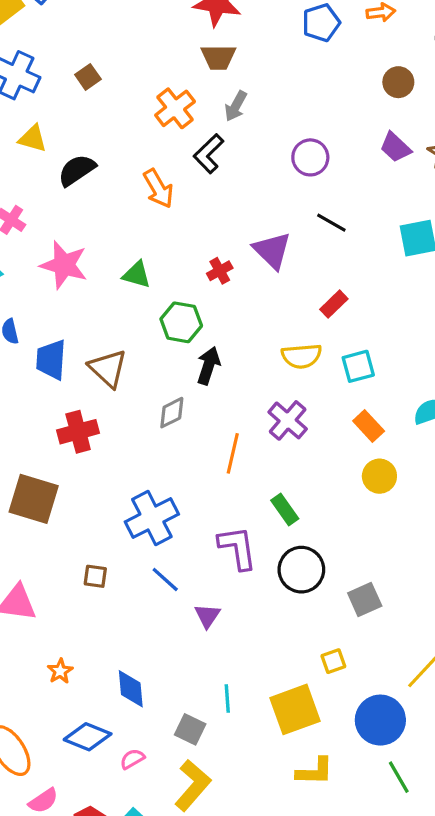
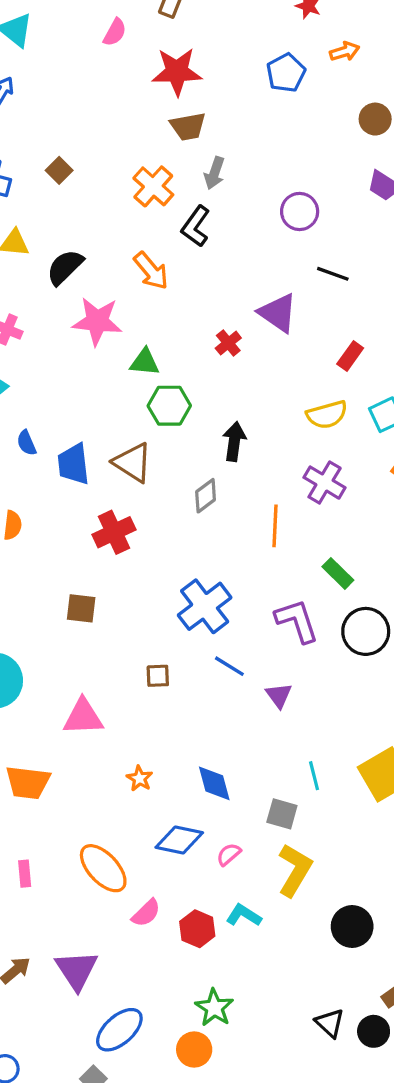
pink star: (64, 265) -> (97, 321), moved
green hexagon: (181, 322) -> (169, 406), moved
brown square: (34, 499) -> (81, 608), size x0.6

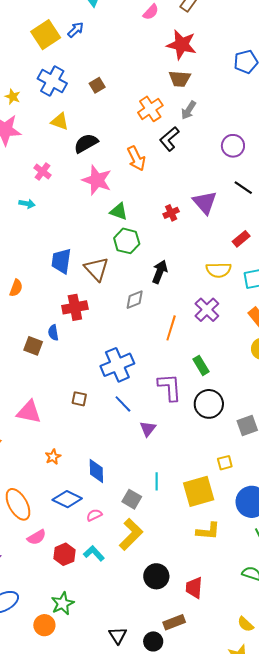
blue semicircle: (27, 443) -> (53, 333), moved
brown square: (81, 608) -> (33, 346), moved
black triangle: (330, 1023) -> (118, 635), moved

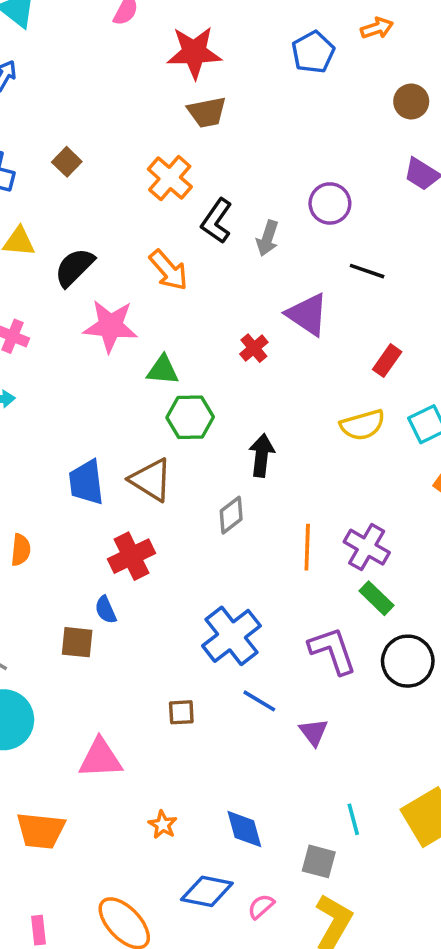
gray arrow: (188, 110) -> (267, 238), moved
purple cross: (207, 310) -> (367, 547), moved

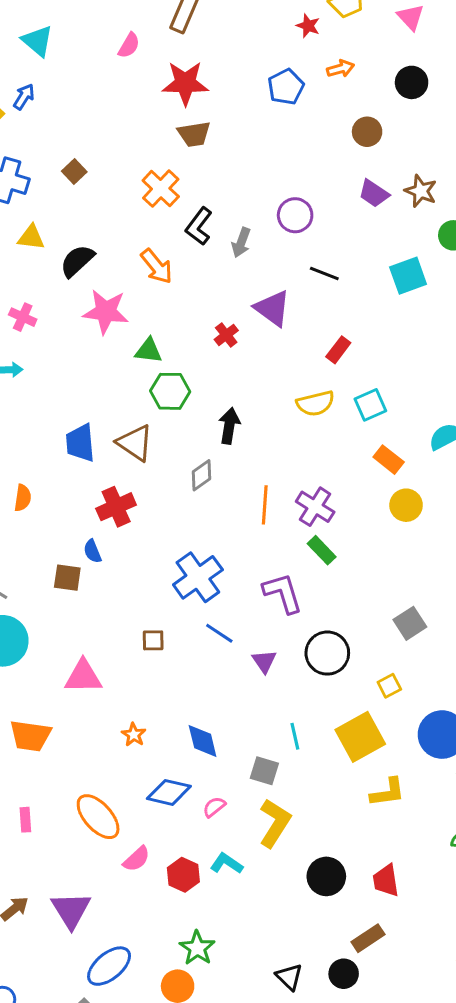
black circle: (408, 661) -> (327, 653), moved

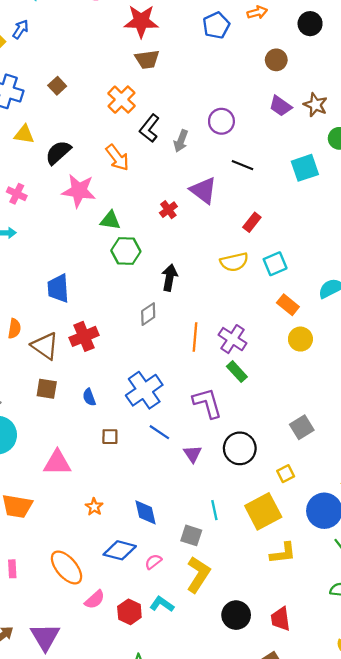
brown triangle: (135, 443) -> (45, 346), moved
blue semicircle: (92, 551) -> (89, 397), moved

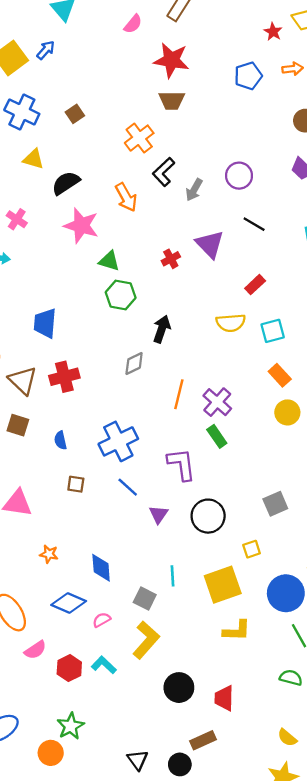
orange star: (94, 507) -> (49, 554), turned -30

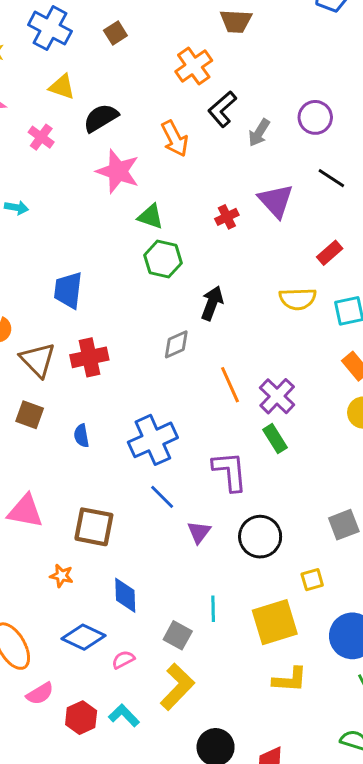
pink cross: (17, 219) -> (41, 137), moved
orange line: (179, 394) -> (230, 385), turned -40
brown square: (76, 484) -> (94, 527), moved, size x1.8

